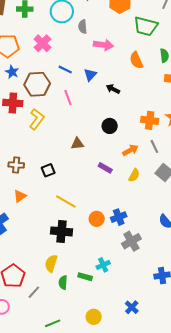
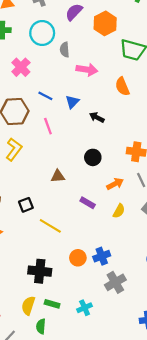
yellow line: (66, 202) -> (50, 226), moved
green rectangle: (85, 277) -> (52, 304), moved

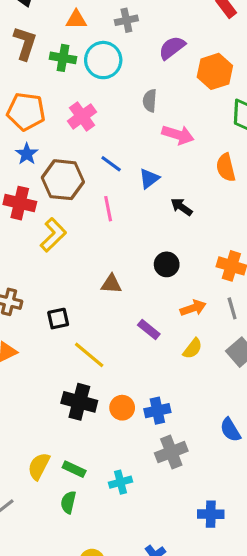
cyan circle: (42, 33) -> (103, 60), moved
black cross: (40, 271) -> (79, 402), moved
green semicircle: (41, 326) -> (68, 502), moved

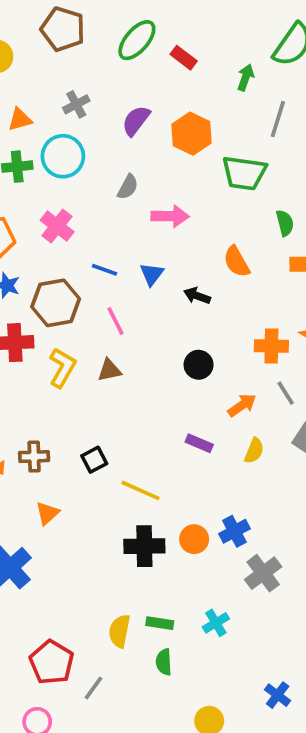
gray semicircle: (150, 101) -> (128, 187), turned -140
orange semicircle: (226, 168) -> (237, 262), moved
brown triangle: (111, 284) -> (109, 370), moved

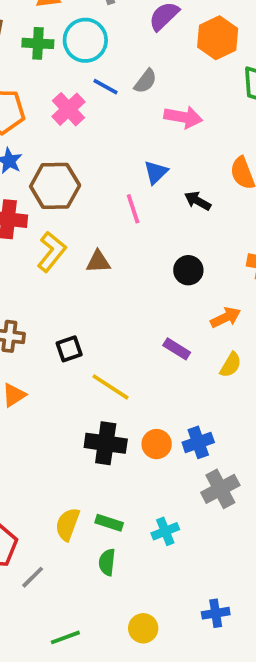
blue line: (105, 270) -> (106, 87), moved
pink line: (115, 321) -> (133, 209), moved
blue cross: (278, 695) -> (216, 613), turned 35

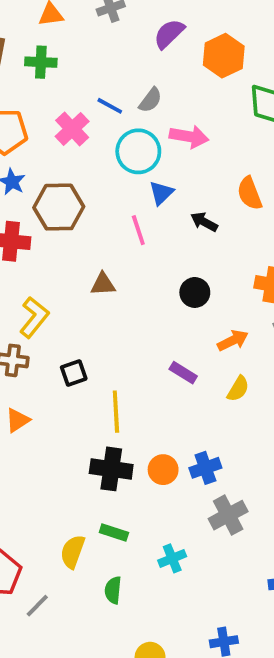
cyan circle: (85, 40) -> (138, 151), moved
yellow L-shape: (52, 252) -> (34, 317), moved
yellow line: (111, 387) -> (116, 412), turned 54
green rectangle: (109, 523) -> (114, 533), moved

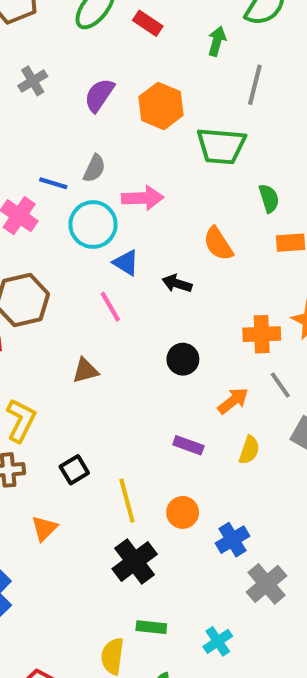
blue triangle: (161, 193) -> (126, 263), turned -32
orange triangle: (18, 420) -> (44, 528), moved
black cross: (111, 469) -> (135, 562), turned -33
orange circle: (163, 470) -> (183, 512), moved

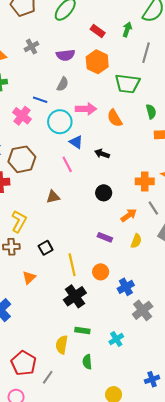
red rectangle: (148, 23) -> (98, 31), moved
purple semicircle: (99, 95) -> (65, 55), turned -132
gray semicircle: (94, 168) -> (63, 84), moved
orange semicircle: (218, 244) -> (115, 118), moved

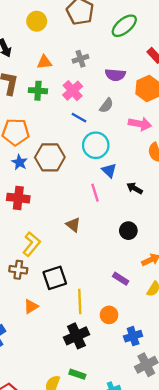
pink arrow: (86, 109) -> (140, 124), moved
pink cross: (22, 116) -> (73, 91), moved
brown hexagon: (22, 159) -> (50, 157), moved
brown triangle: (53, 197) -> (73, 225), turned 40
black square: (46, 248) -> (55, 278), size x1.5

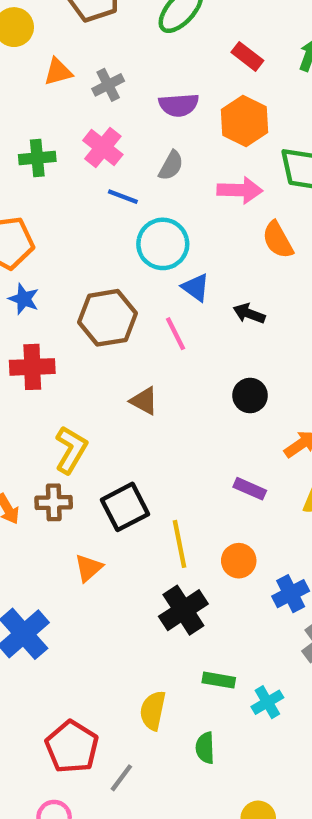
orange triangle: (44, 62) -> (58, 72), moved
brown hexagon: (50, 157) -> (108, 318), moved
green rectangle: (77, 374) -> (219, 680), moved

